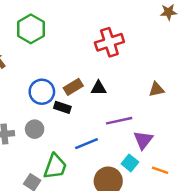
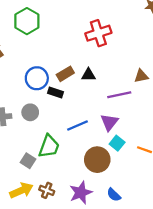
purple line: (119, 121) -> (119, 95), moved
purple triangle: (143, 140) -> (109, 122), moved

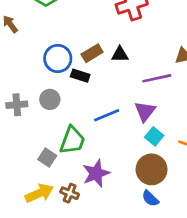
brown circle: (97, 160) -> (152, 169), moved
purple star: (81, 193) -> (96, 173), moved

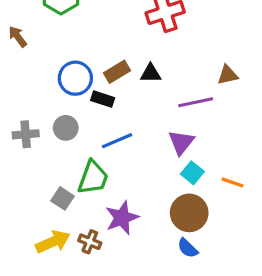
blue line: (107, 115) -> (117, 141), moved

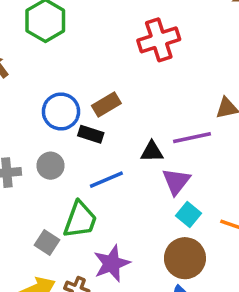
black triangle: (151, 73) -> (152, 152), moved

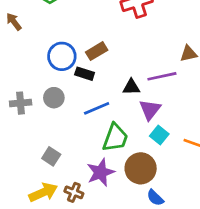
green trapezoid: (80, 220) -> (115, 138), moved
brown circle: (185, 258) -> (141, 168), moved

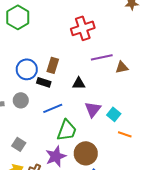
brown rectangle: (97, 51) -> (53, 65), turned -42
purple line: (162, 76) -> (102, 57), moved
black triangle: (131, 87) -> (79, 83), moved
cyan square: (159, 135) -> (114, 114), moved

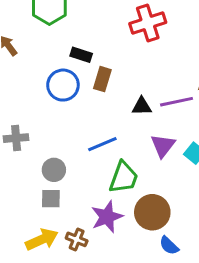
purple line: (102, 57) -> (177, 102), moved
black rectangle: (44, 82) -> (81, 55), moved
gray circle: (21, 100) -> (54, 170), moved
gray square: (19, 144) -> (51, 199), turned -32

